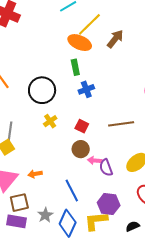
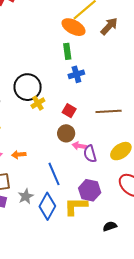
black circle: (42, 90) -> (28, 87), moved
black semicircle: (133, 226) -> (110, 226), moved

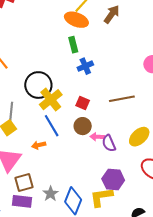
yellow cross: (38, 103) -> (51, 100), size x1.6
orange arrow: (19, 155) -> (39, 145), moved
blue line: (54, 174) -> (52, 126), moved

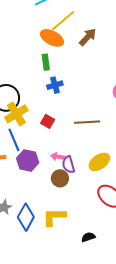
brown circle: (83, 126) -> (60, 178), moved
purple hexagon: (113, 179) -> (28, 161), moved

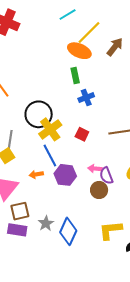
yellow L-shape: (54, 217) -> (111, 230), moved

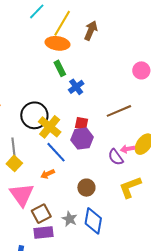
pink arrow: (95, 169) -> (127, 149), moved
purple hexagon: (65, 175) -> (82, 139), moved
brown circle: (99, 190) -> (86, 188), moved
yellow L-shape: (111, 230) -> (130, 187), moved

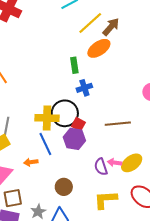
brown arrow: (91, 31) -> (111, 27), moved
orange ellipse: (57, 43) -> (99, 48), moved, turned -60
black circle: (34, 115) -> (65, 113), moved
yellow cross: (50, 127) -> (47, 118), turned 35

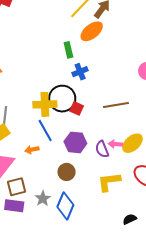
purple hexagon: (74, 139) -> (75, 142), moved

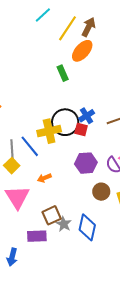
blue cross: (80, 72) -> (87, 116), moved
blue line: (45, 131) -> (30, 146), moved
brown circle: (67, 172) -> (101, 192), moved
brown square: (16, 187) -> (52, 215), moved

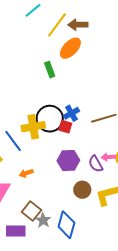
brown arrow: (89, 27) -> (78, 25), turned -120
brown square: (52, 215) -> (32, 211), turned -30

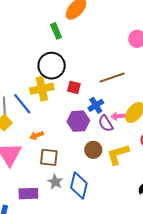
blue cross: (71, 113) -> (96, 105), moved
black circle: (50, 119) -> (52, 66), moved
brown square: (32, 211) -> (49, 157), moved, turned -30

